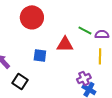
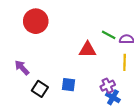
red circle: (32, 17) -> (36, 21), moved
blue square: (40, 55) -> (69, 85), moved

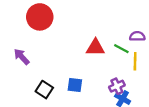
green line: (109, 35) -> (121, 49), moved
purple arrow: (22, 68) -> (22, 57), moved

